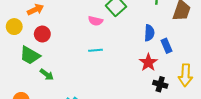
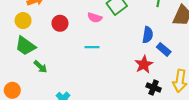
yellow circle: (14, 27) -> (23, 21), moved
red circle: (42, 34) -> (60, 23), moved
blue rectangle: (166, 46) -> (164, 49), turned -32

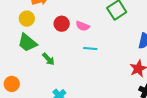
pink semicircle: (95, 18) -> (83, 26), moved
green arrow: (40, 67) -> (48, 59), moved

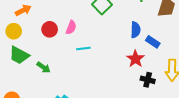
pink semicircle: (83, 26) -> (71, 27), turned -80

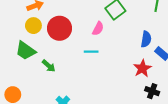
pink semicircle: (71, 27) -> (98, 29), moved
red circle: (50, 29) -> (59, 28), size x1.5
yellow circle: (14, 31) -> (33, 26), moved

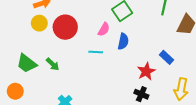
blue semicircle: (146, 39) -> (123, 41), moved
green trapezoid: (26, 51) -> (27, 63), moved
black cross: (152, 91) -> (141, 94), moved

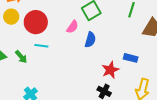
cyan line: (96, 52) -> (41, 46), moved
blue rectangle: (167, 57) -> (131, 58), turned -32

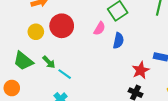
yellow circle: (11, 17) -> (36, 32), moved
cyan line: (41, 46) -> (65, 74), moved, turned 32

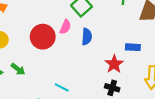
red circle: (62, 26) -> (43, 37), moved
cyan line: (65, 74) -> (62, 87), moved

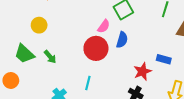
red circle: (43, 37) -> (96, 48), moved
cyan line: (62, 87) -> (88, 83), turned 64

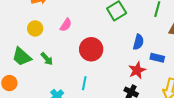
pink semicircle: (104, 26) -> (66, 25), moved
blue semicircle: (122, 40) -> (138, 42), moved

